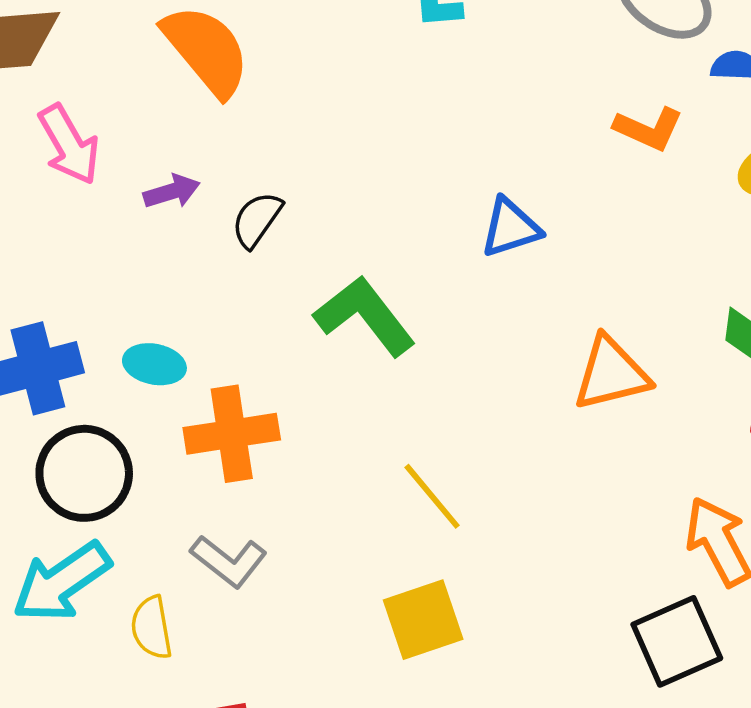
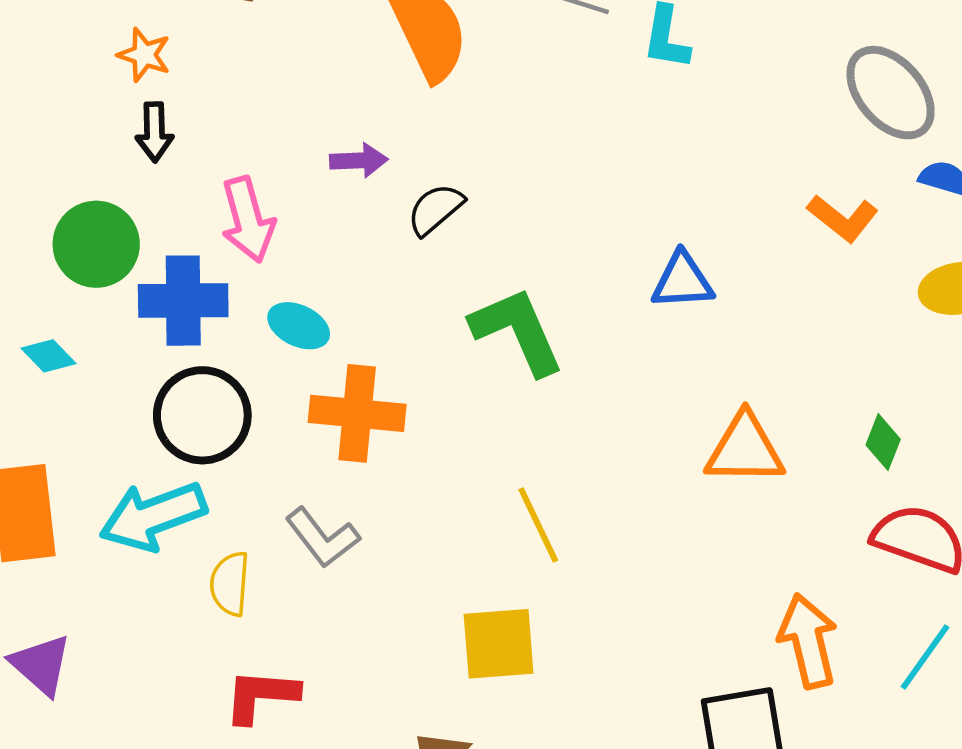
pink arrow: (69, 145) -> (248, 220), moved

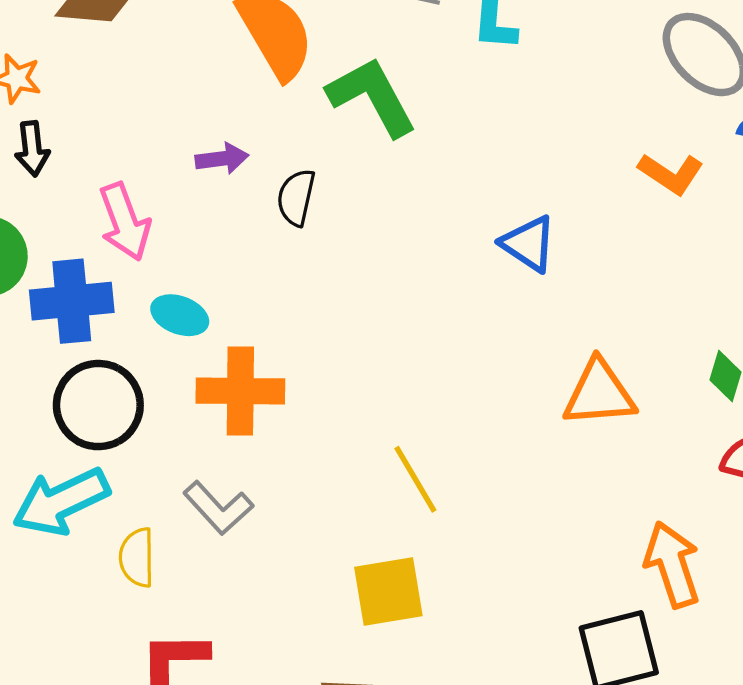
black semicircle: (435, 209) -> (296, 197), turned -32
blue triangle: (682, 281) -> (529, 244), turned 42
green L-shape: (517, 331) -> (372, 97), moved

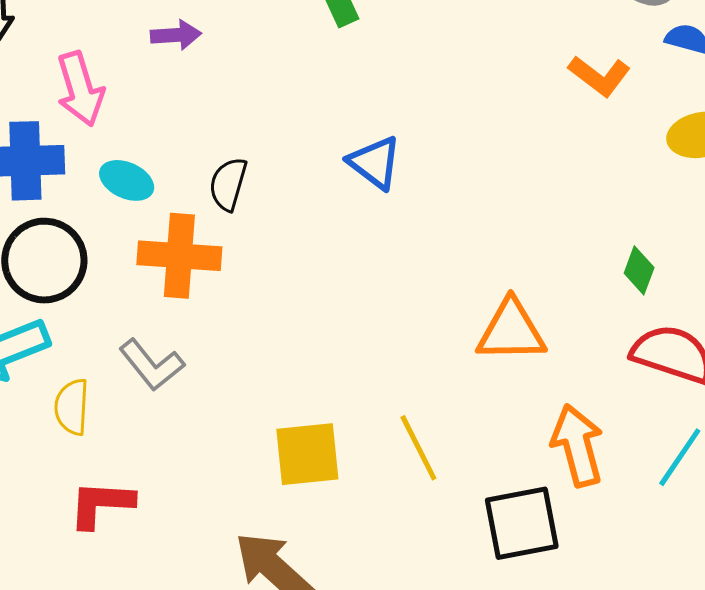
black semicircle: (296, 197) -> (228, 184), moved
blue triangle: (529, 244) -> (375, 163), moved
orange triangle: (599, 393) -> (511, 331), moved
yellow line: (415, 479) -> (418, 448), moved

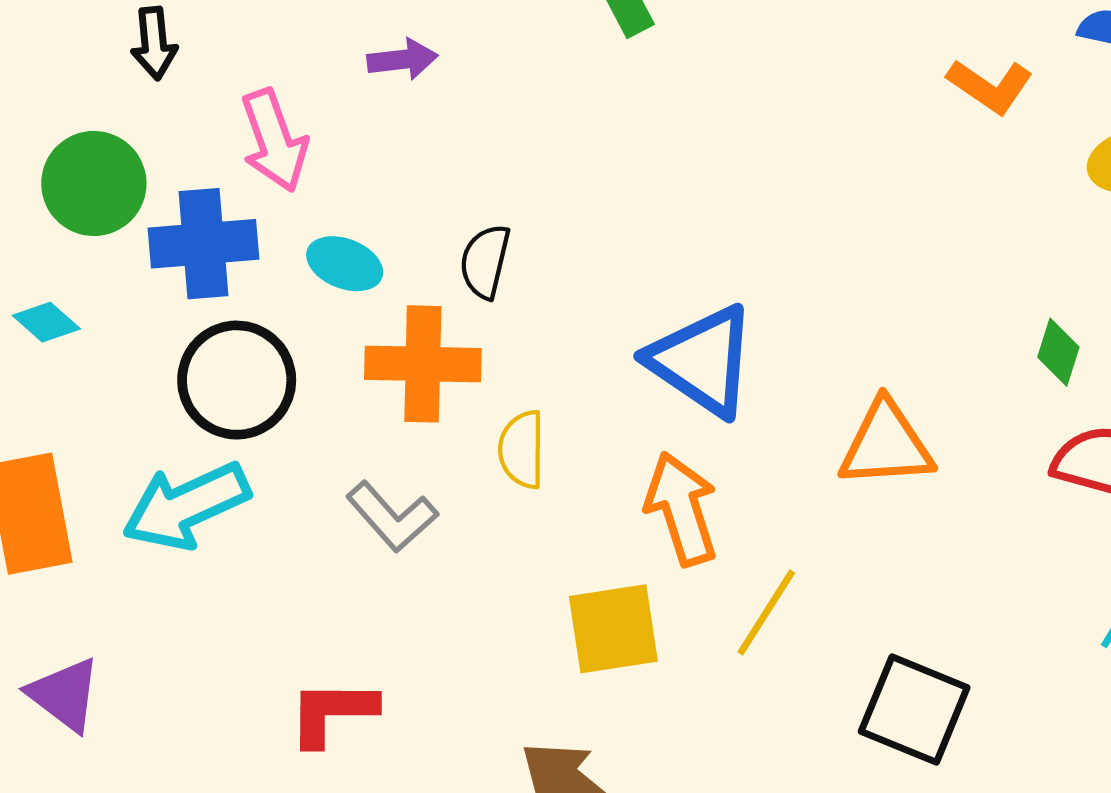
blue triangle: (375, 163) -> (702, 361), moved, size x1.5
yellow semicircle: (72, 407) -> (522, 450), moved
orange arrow: (577, 445) -> (681, 509), moved
yellow line: (418, 448) -> (766, 612), turned 62
black square: (522, 523) -> (914, 709), turned 36

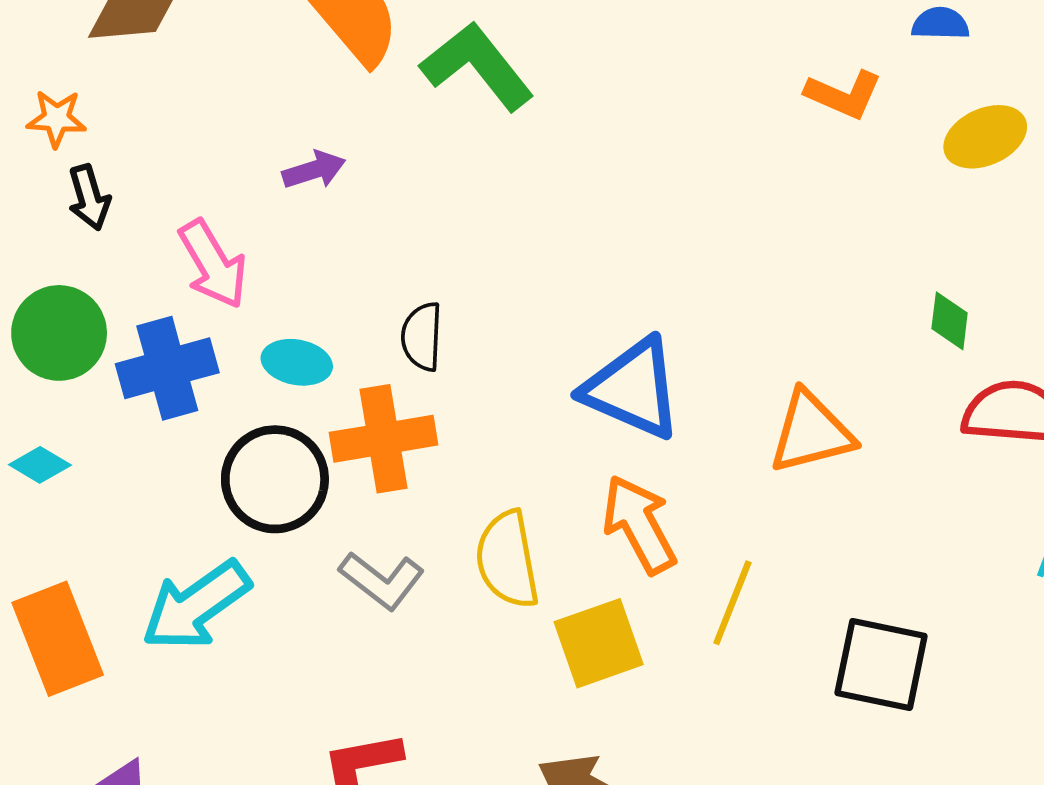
black circle: (237, 380) -> (275, 479), moved
yellow semicircle: (522, 450) -> (507, 560), moved, size x1.4

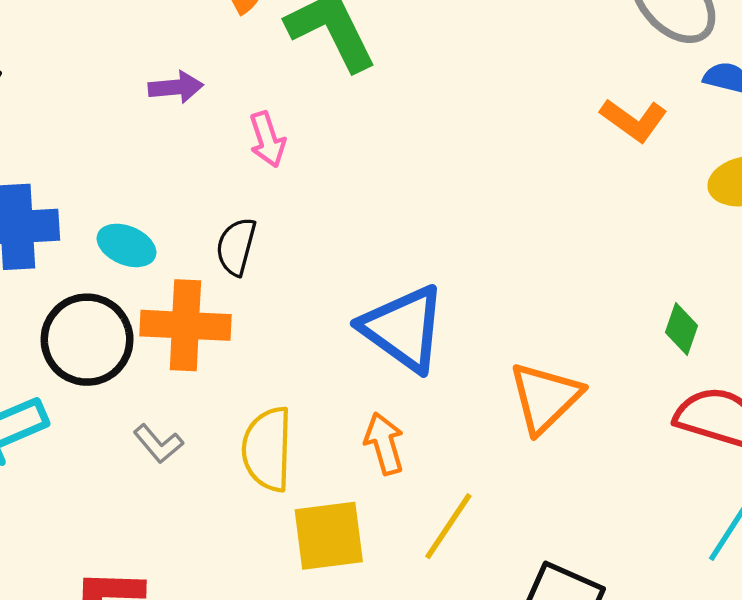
pink arrow: (213, 264) -> (267, 139), moved, size x0.7
orange triangle: (811, 432) -> (545, 398), turned -42
orange arrow: (639, 524) -> (384, 444), size x0.7
gray L-shape: (382, 580) -> (158, 444), size x0.7

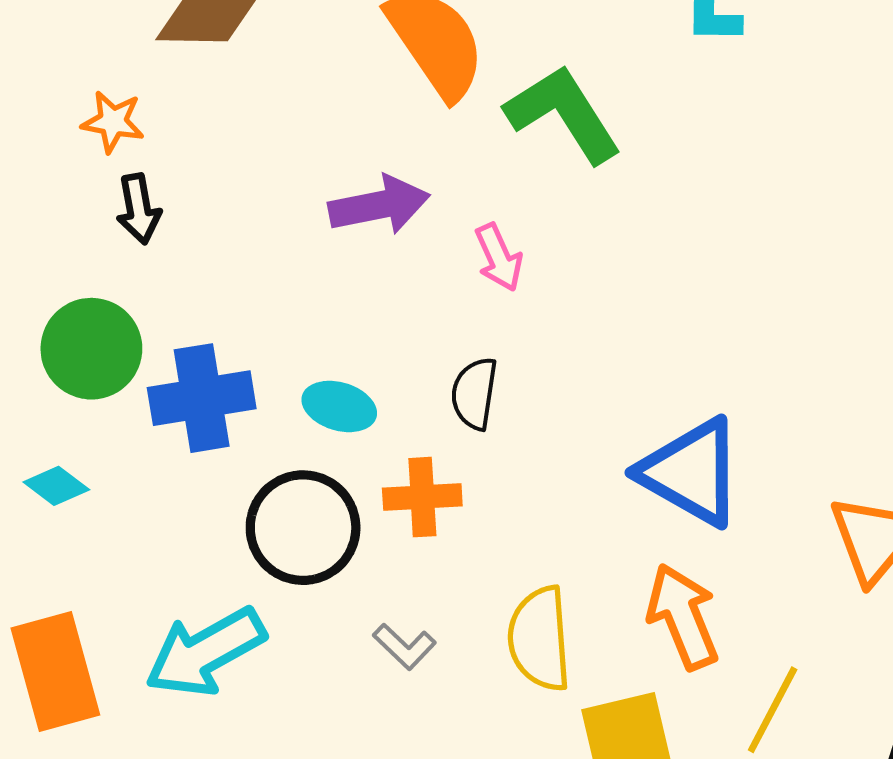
purple arrow: (176, 87) -> (379, 205), size x1.5
orange cross: (185, 325) -> (422, 497), size x0.7
orange arrow: (384, 444) -> (683, 616), size x1.4

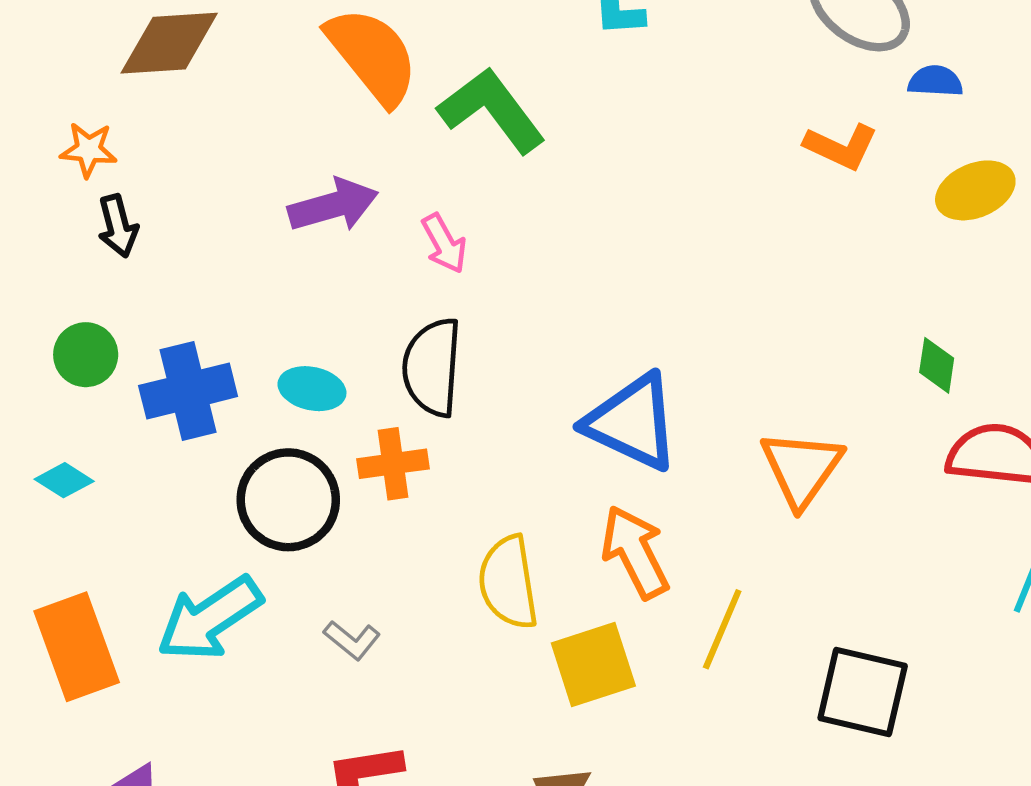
green circle: (91, 349) -> (86, 355), size x0.7
black semicircle: (474, 393) -> (432, 367), size x1.5
gray L-shape: (404, 646) -> (352, 640), moved

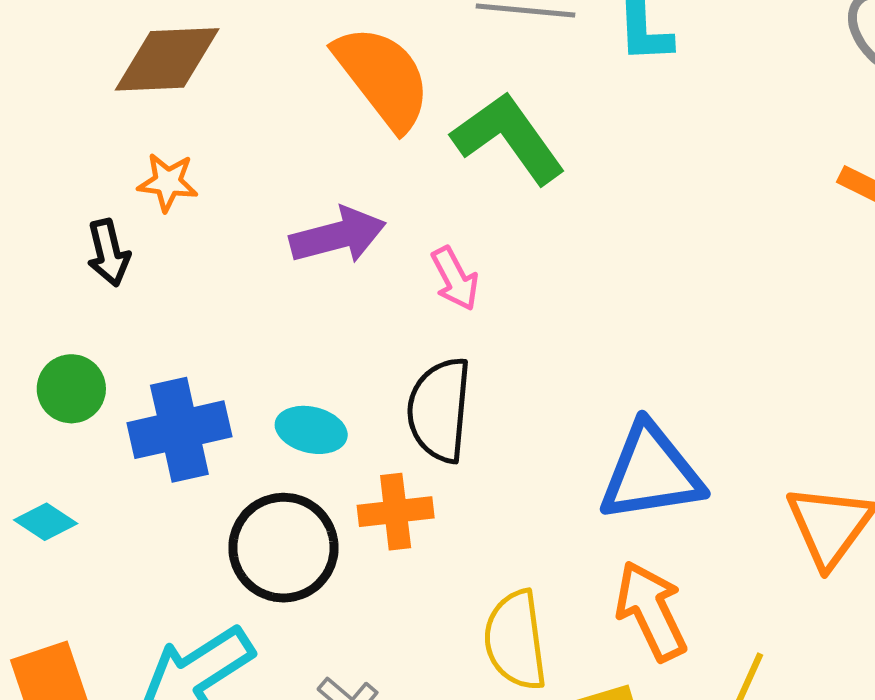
orange star: (89, 150) -> (168, 182), moved
blue triangle: (632, 422) -> (651, 473), turned -35

